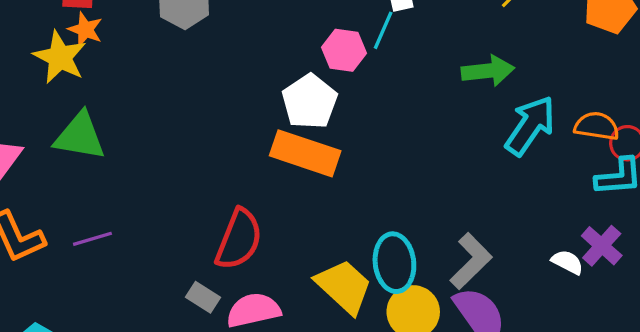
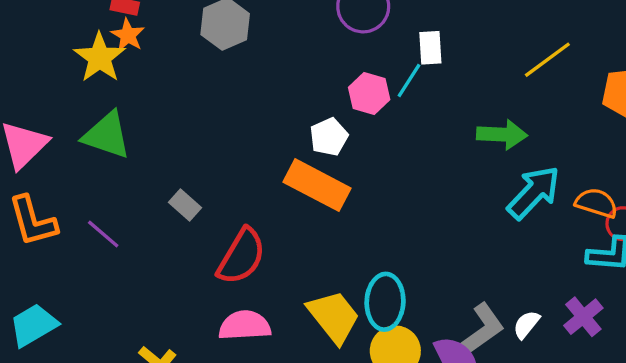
white pentagon: (310, 102) -> (329, 137), size x0.7
purple line: (92, 239) -> (103, 234), turned 48
gray L-shape: (471, 261) -> (483, 329), moved
white semicircle: (567, 262) -> (526, 325), moved, turned -88
gray rectangle: (203, 297) -> (185, 205), moved

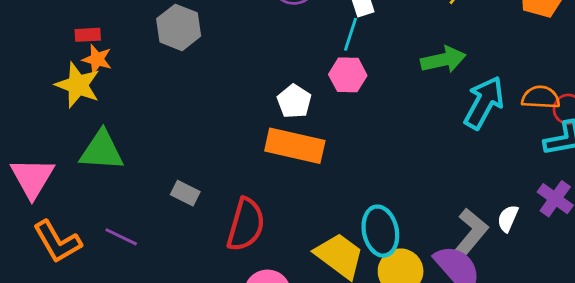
pink hexagon: (369, 93) -> (348, 75), moved

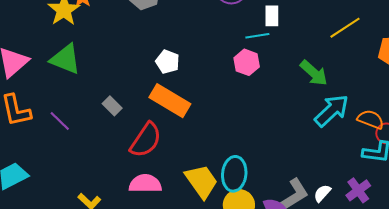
cyan line: (351, 34) -> (257, 36), turned 45
green arrow: (443, 60) -> (314, 73), turned 36
white pentagon: (294, 101) -> (168, 62), moved, turned -30
orange rectangle: (295, 146) -> (170, 101), moved

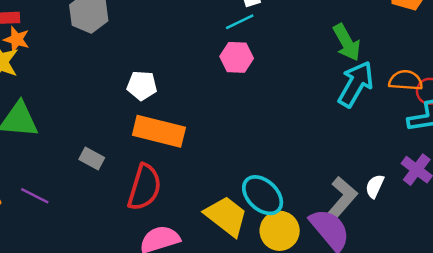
green arrow: (314, 73) -> (347, 42), moved, turned 36
cyan ellipse: (234, 174) -> (263, 195), turned -36

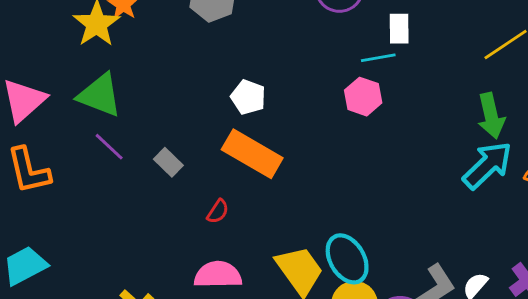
red semicircle: (144, 187) -> (218, 211), size x0.5
purple line: (35, 196) -> (109, 147), moved

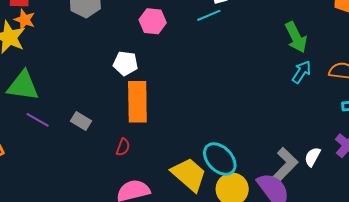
pink hexagon: (363, 97) -> (153, 21), moved
orange rectangle: (252, 154) -> (137, 102), turned 72
cyan arrow: (487, 165) -> (302, 72), size x0.6

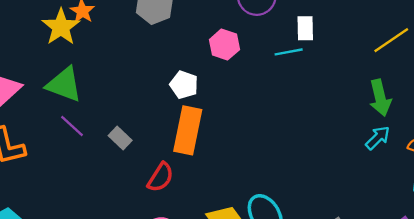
red semicircle: (123, 147) -> (160, 177), size x1.5

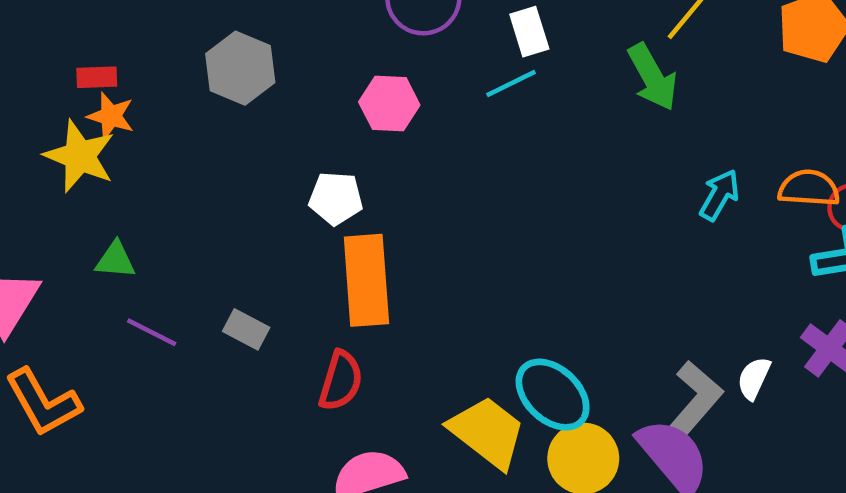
green triangle: (64, 84) -> (115, 260), size x0.6
green arrow: (380, 98) -> (653, 77), moved

